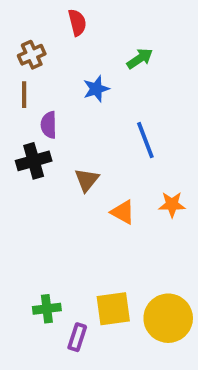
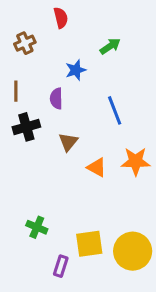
brown line: (24, 95) -> (16, 91), moved
purple semicircle: (49, 125) -> (56, 99), moved
orange star: (172, 204) -> (136, 161), size x1.4
green cross: (47, 309) -> (37, 227), moved, turned 30

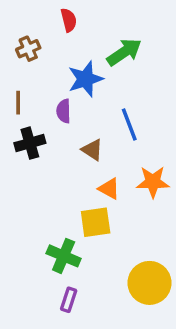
green arrow: (110, 46) -> (124, 52), size x1.5
blue star: (76, 70) -> (85, 79), size x1.5
brown triangle: (68, 142) -> (92, 150), moved, turned -36
green cross: (37, 227) -> (64, 256), moved, size x1.4
yellow square: (89, 244) -> (96, 222), moved

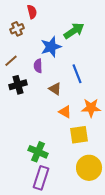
red semicircle: (69, 20) -> (32, 12), moved
brown line: (18, 103) -> (11, 61), turned 48
yellow square: (96, 222) -> (79, 135), moved
purple rectangle: (69, 300) -> (41, 178), size x1.6

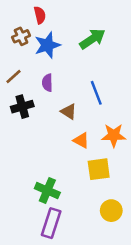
blue star: (51, 47) -> (47, 45), moved
yellow circle: (89, 168) -> (111, 211), size x0.7

